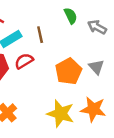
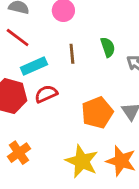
brown line: (40, 35) -> (72, 54), moved

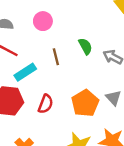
red semicircle: (46, 94) -> (46, 104), moved, turned 144

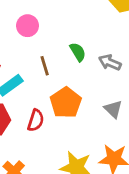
orange pentagon: (85, 103) -> (66, 103), moved

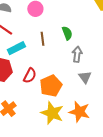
gray arrow: (110, 62) -> (77, 54), moved, turned 63
orange pentagon: (66, 103) -> (51, 86), moved

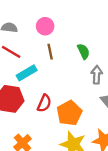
brown line: (42, 39) -> (50, 52), moved

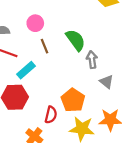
green semicircle: (84, 51) -> (76, 40), size x1.5
red semicircle: (44, 103) -> (51, 115), moved

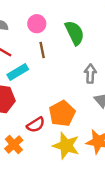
green semicircle: (76, 40) -> (75, 33), moved
red semicircle: (51, 115) -> (36, 125), turned 35

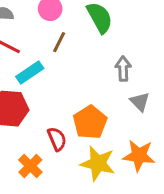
brown line: (42, 50) -> (59, 42), turned 42
red semicircle: (36, 125) -> (57, 139), turned -78

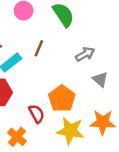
brown line: (59, 42) -> (39, 48), moved
gray arrow: (123, 69) -> (85, 54), turned 66

